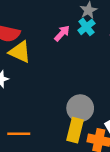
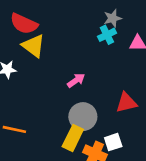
pink arrow: (62, 33) -> (76, 80), moved

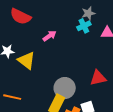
yellow triangle: (33, 46) -> (26, 60), moved
pink arrow: (76, 80) -> (49, 36), moved

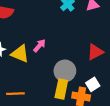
pink arrow: (49, 36) -> (39, 46), moved

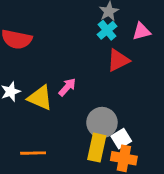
red triangle: (95, 52) -> (118, 60), moved
white square: (93, 84) -> (121, 139), moved

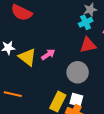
gray circle: (102, 123) -> (78, 72), moved
white square: (121, 139) -> (76, 100), turned 32

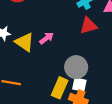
gray circle: (78, 72) -> (76, 67), moved

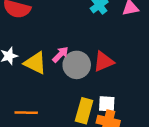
red triangle: (89, 26) -> (104, 62), moved
gray circle: (76, 67) -> (77, 65), moved

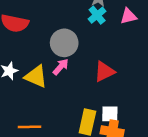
gray circle: (77, 65) -> (64, 43), moved

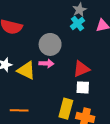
pink arrow: (61, 67) -> (46, 63), turned 48
white square: (110, 114) -> (83, 87), moved

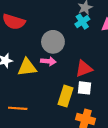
yellow triangle: (26, 70) -> (27, 67), turned -36
yellow rectangle: (66, 109) -> (65, 96), moved

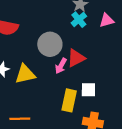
pink arrow: (48, 61) -> (61, 66), moved, turned 120
red triangle: (84, 69) -> (76, 58), moved

